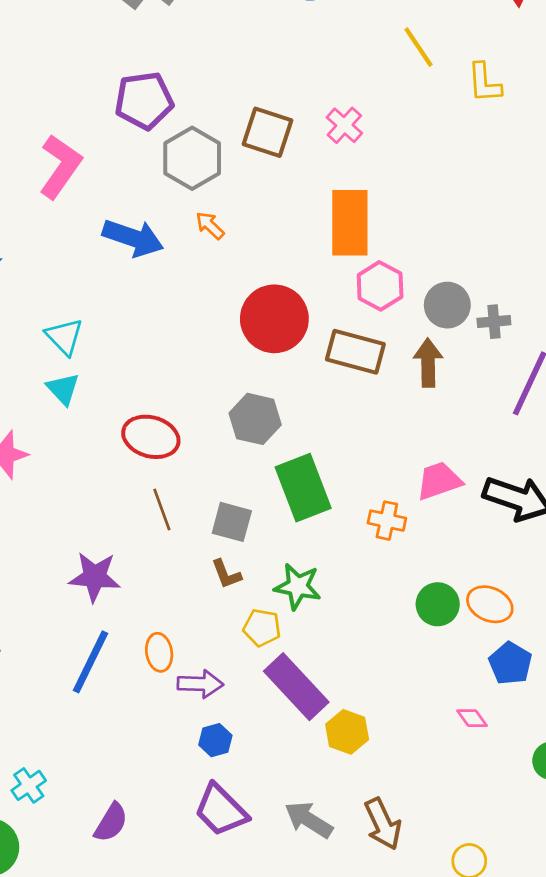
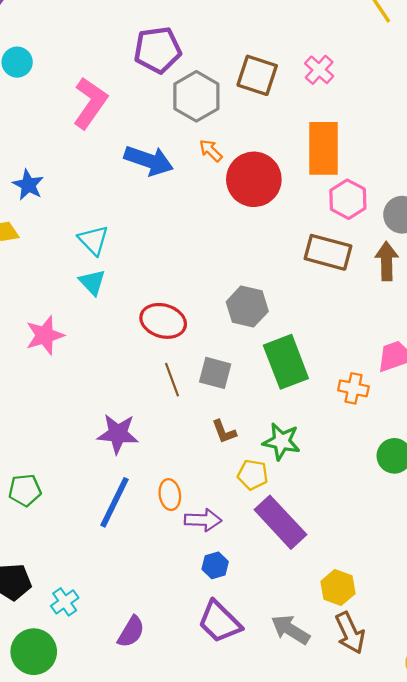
red circle: (274, 319) -> (254, 179), moved
gray square: (232, 522) -> (215, 373), moved
yellow hexagon: (347, 732) -> (338, 588), moved

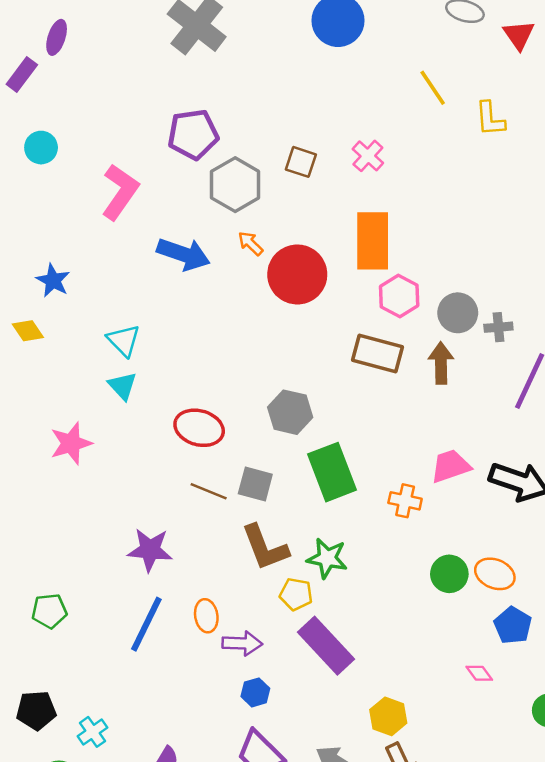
brown square: (257, 75) -> (301, 162), size x0.7
brown line: (172, 380) -> (209, 491), turned -48
brown L-shape: (224, 432) -> (265, 548), size x1.8

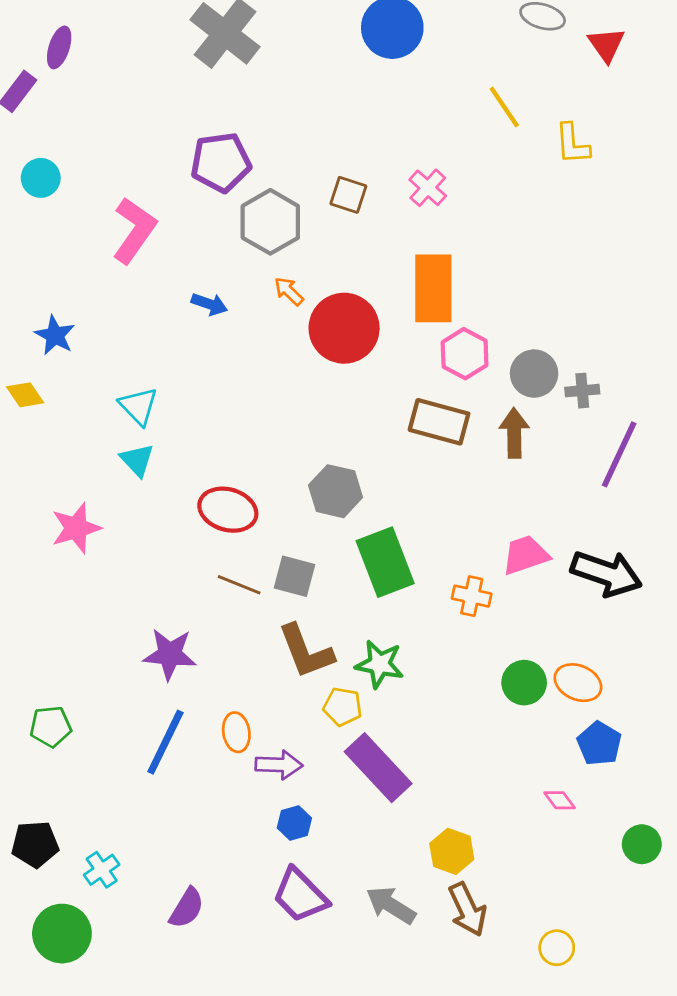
blue arrow: (184, 254) -> (209, 304), size x0.6

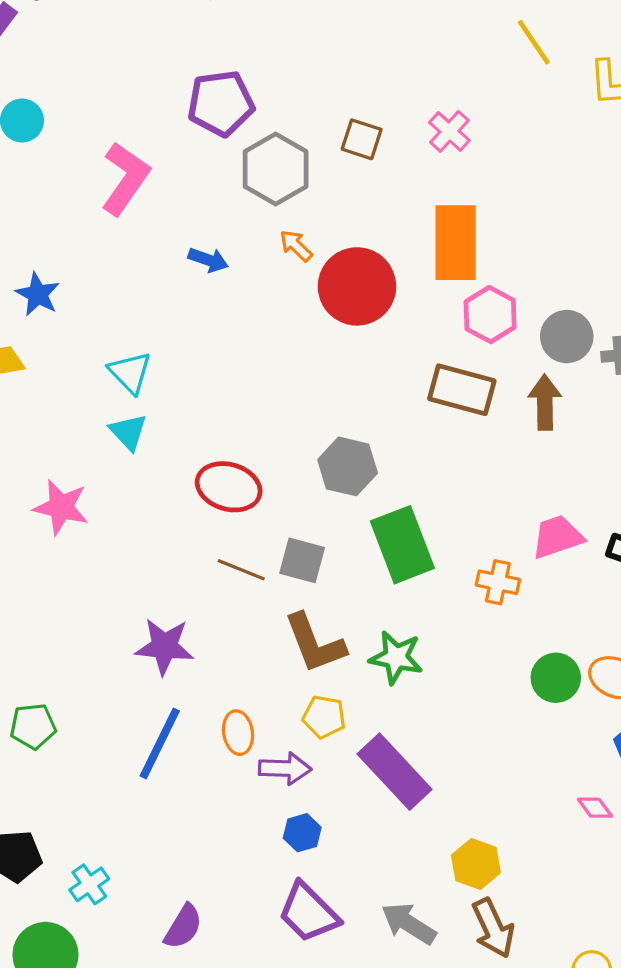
pink star: (76, 528) -> (61, 507), turned 30
yellow pentagon: (343, 707) -> (324, 717), moved

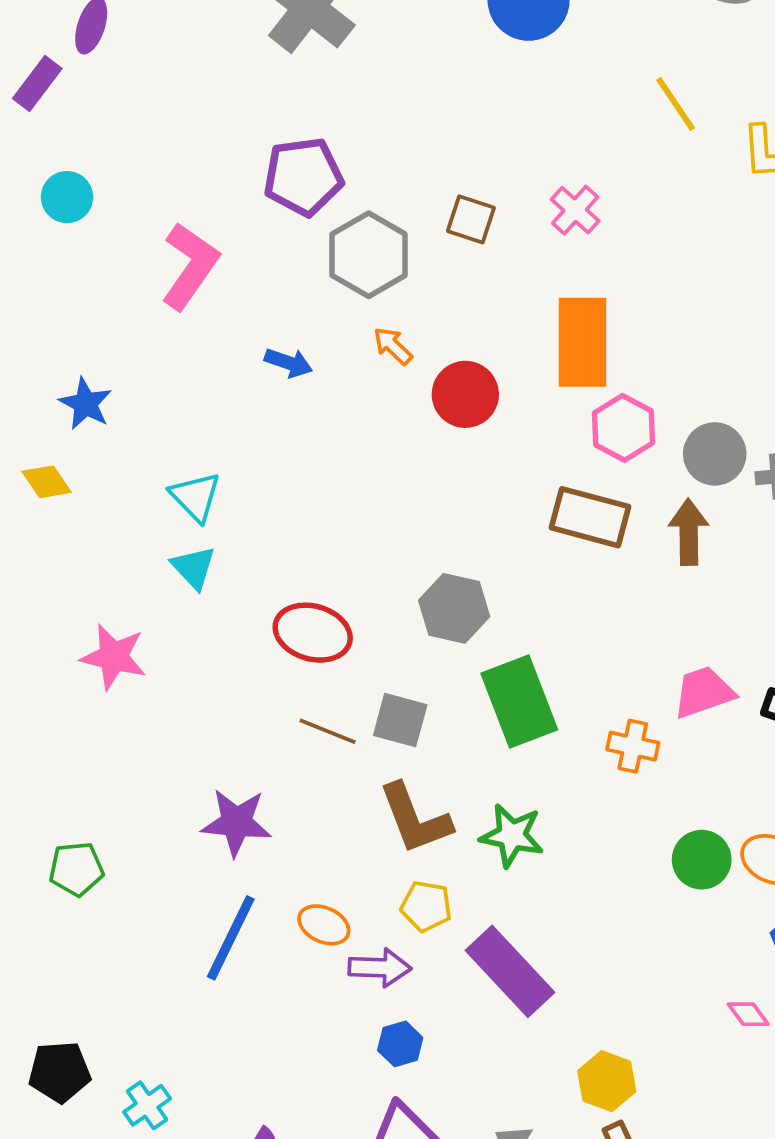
red circle: (357, 286) -> (465, 394), size x0.7
green pentagon: (33, 726) -> (76, 869), moved
orange ellipse: (238, 733) -> (324, 925), turned -57

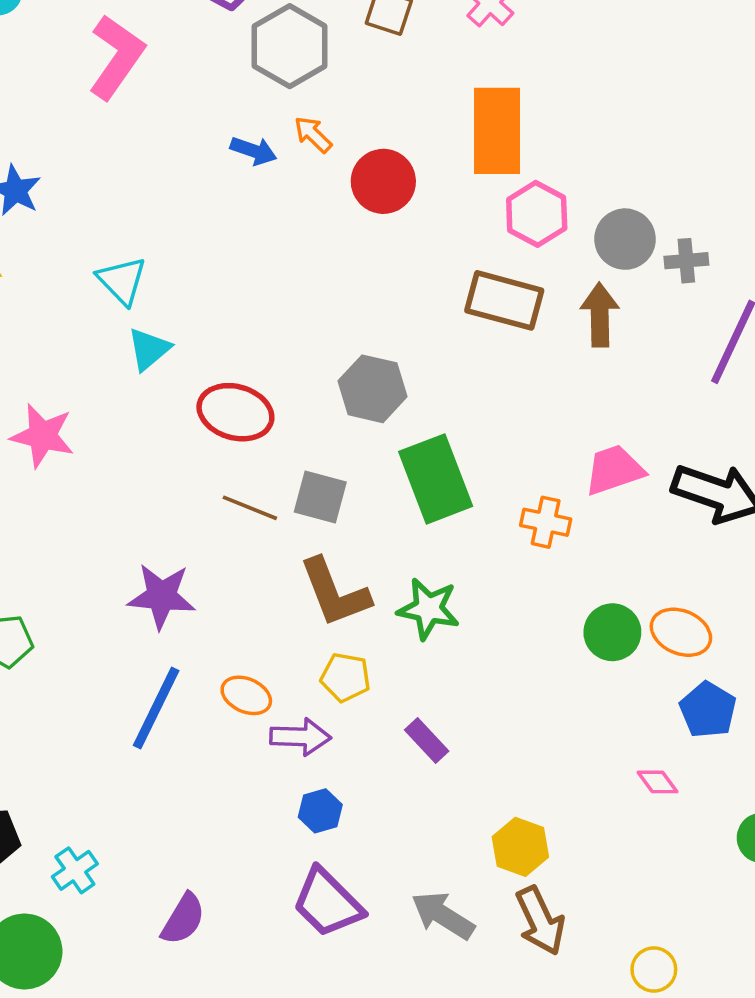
blue arrow: (288, 363) -> (253, 151), moved
cyan triangle: (194, 567) -> (149, 349), moved, turned 33
purple rectangle: (510, 971) -> (427, 740), size x0.5

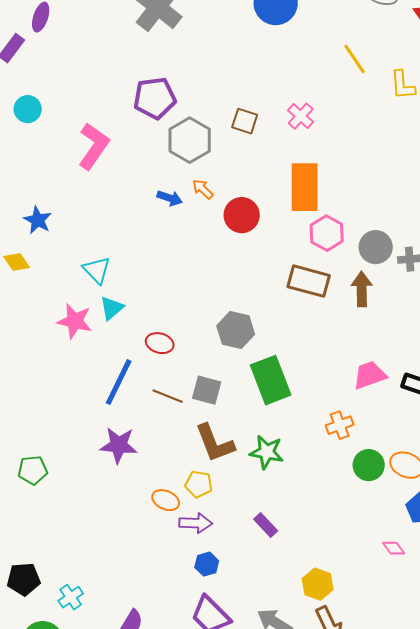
red ellipse: (235, 412) -> (160, 343), size x0.7
pink star: (42, 436) -> (75, 321), moved
orange cross: (546, 522) -> (340, 425), moved, turned -32
yellow pentagon: (345, 677) -> (199, 484), moved
blue line: (156, 708) -> (119, 382), moved

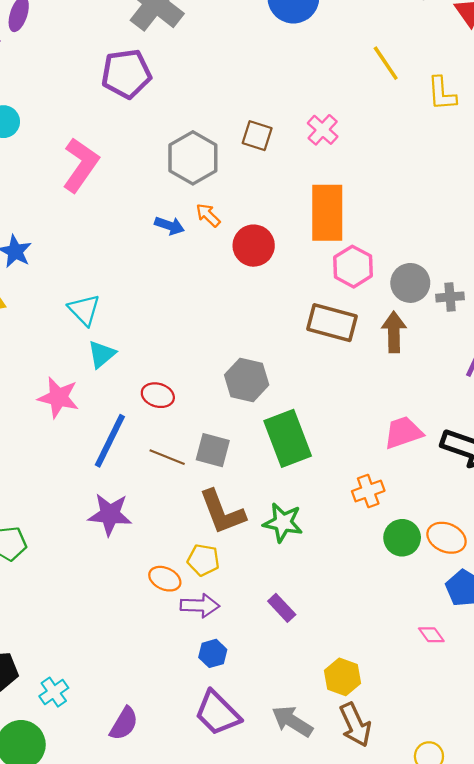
purple pentagon: (155, 98) -> (126, 74), moved
pink star: (75, 321) -> (58, 397), moved

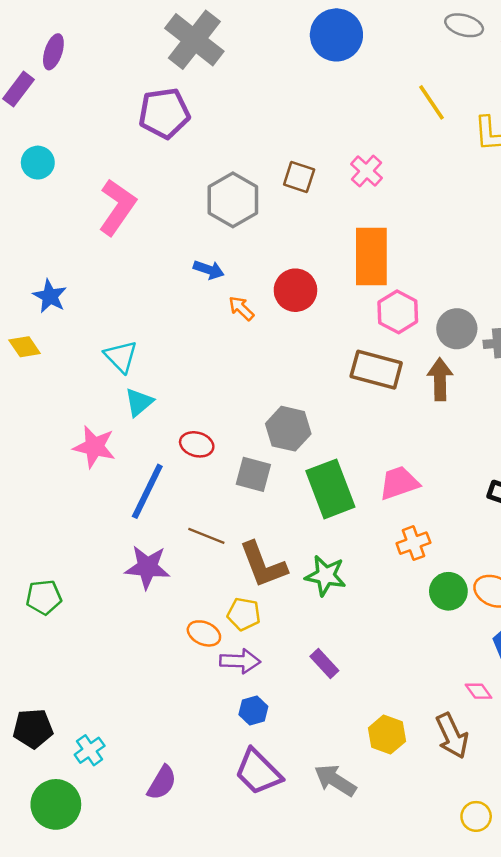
orange arrow: (208, 215) -> (241, 308), moved
pink trapezoid: (403, 433) -> (399, 483), moved
gray square: (213, 450) -> (253, 474), moved
brown line: (167, 457) -> (206, 536), moved
brown arrow: (355, 725) -> (452, 736), moved

